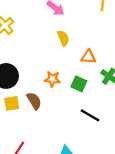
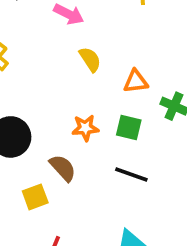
yellow square: (12, 103) -> (35, 197), moved
black line: (90, 115) -> (131, 174), moved

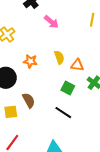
yellow semicircle: (90, 59) -> (59, 57), moved
orange star: (85, 128) -> (30, 61), moved

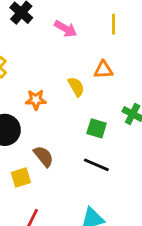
pink arrow: (51, 22) -> (66, 29), moved
orange triangle: (77, 65) -> (103, 70), moved

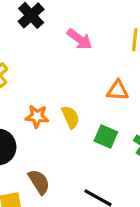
yellow semicircle: (76, 87) -> (70, 117), moved
green square: (97, 128) -> (106, 136), moved

